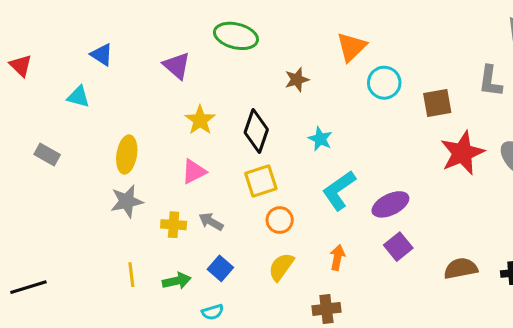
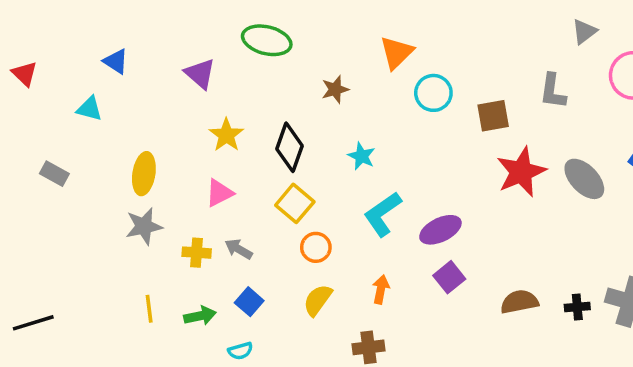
yellow square: (261, 181) -> (295, 203), turned -32

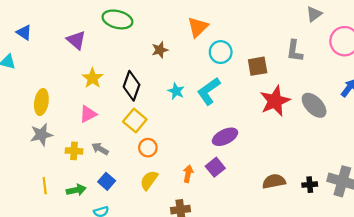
cyan L-shape: (383, 214) -> (209, 91), moved
purple square: (449, 277) -> (215, 167), moved

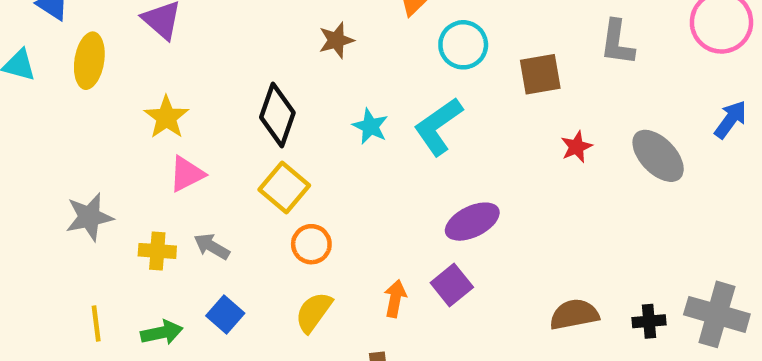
yellow star: (92, 78) -> (166, 117), moved
red star: (275, 101) -> (576, 147), size x0.5
yellow ellipse: (41, 102) -> (89, 61), moved

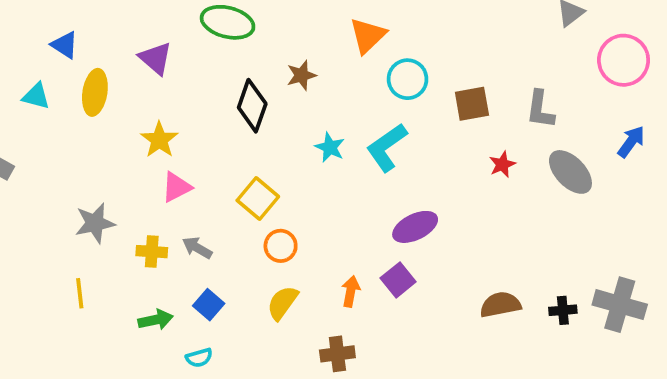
gray L-shape: (617, 43) -> (540, 109), moved
black diamond: (277, 115) -> (252, 106), moved
yellow line: (96, 323) -> (80, 293), moved

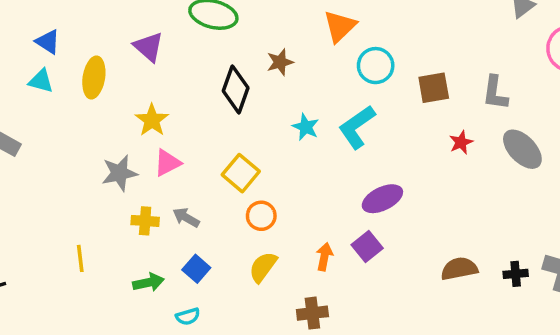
blue triangle: (65, 45) -> (48, 42), moved
gray star: (95, 223) -> (119, 173), moved

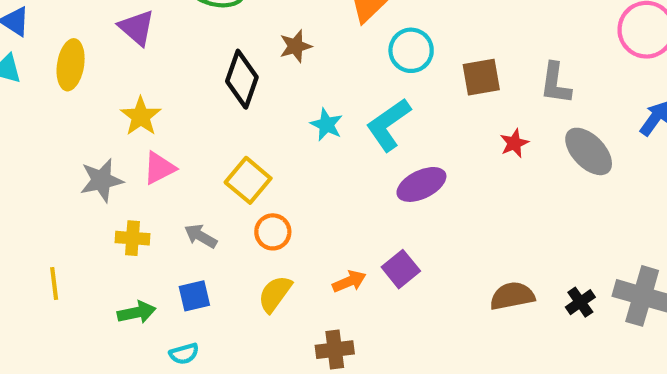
purple ellipse: (382, 199) -> (421, 184), moved
gray arrow: (186, 217) -> (201, 236), moved
orange arrow: (324, 257) -> (349, 281), turned 56
blue square: (196, 269) -> (194, 296), turned 36
black cross: (516, 274) -> (580, 302), turned -30

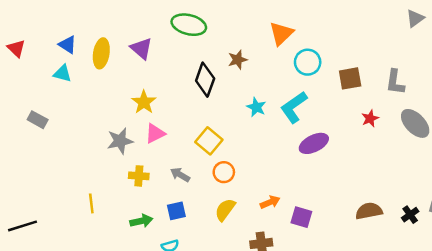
yellow ellipse: (71, 65) -> (101, 53), moved
purple square: (401, 269) -> (301, 217), moved, turned -35

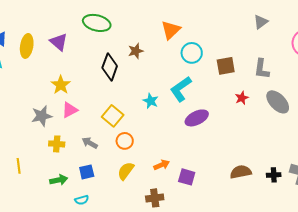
gray triangle: (415, 18) -> (261, 22), moved
cyan star: (256, 107) -> (151, 101), moved
black cross: (410, 215) -> (274, 175), turned 32

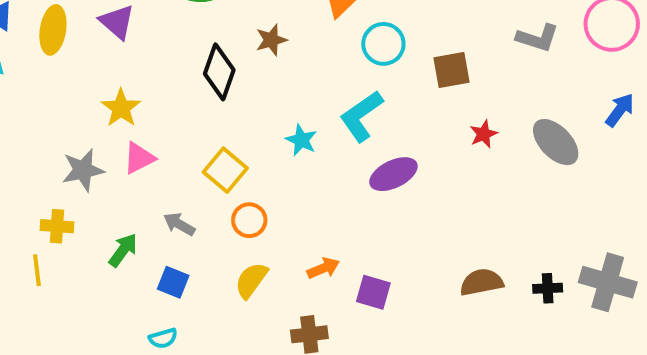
gray L-shape: (262, 69) -> (538, 38), moved, turned -80
yellow cross: (57, 144) -> (57, 226), moved
blue square: (87, 172) -> (173, 282), turned 35
green arrow: (59, 180) -> (123, 250), moved, turned -42

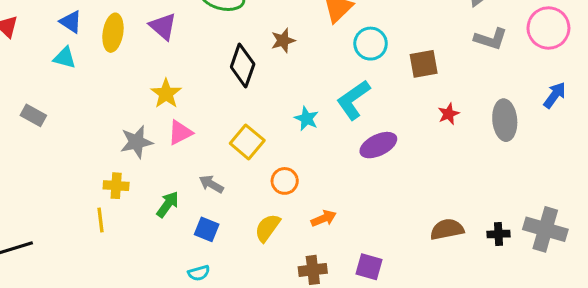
gray ellipse: (556, 142) -> (505, 120), turned 39
orange circle: (249, 220) -> (285, 181), moved
purple square: (373, 292) -> (369, 267), moved

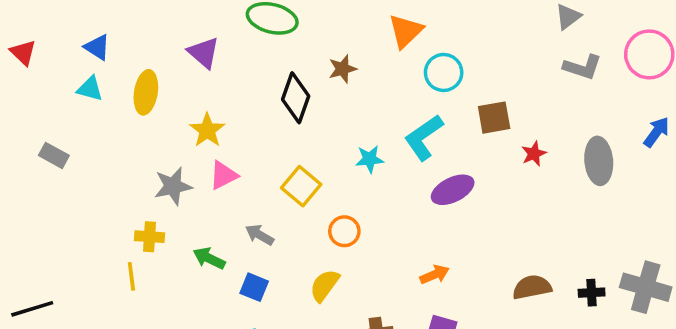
yellow ellipse: (113, 33) -> (146, 92), moved
brown square: (424, 64) -> (494, 118), moved
cyan star: (307, 119) -> (370, 159), turned -30
green arrow: (168, 204) -> (209, 258), turned -100
orange arrow: (324, 218) -> (435, 275), moved

